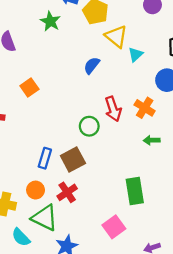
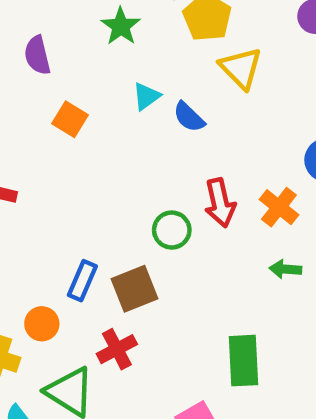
cyan triangle: (136, 54) -> (146, 96), moved
blue semicircle: (92, 65) -> (189, 117), turned -90
orange square: (29, 88) -> (70, 119), moved, turned -30
orange circle: (36, 190) -> (42, 324), moved

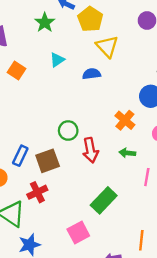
blue semicircle: (189, 117) -> (92, 74), moved, turned 126
red arrow: (220, 203) -> (90, 150), moved
green rectangle: (244, 361) -> (104, 200), turned 45

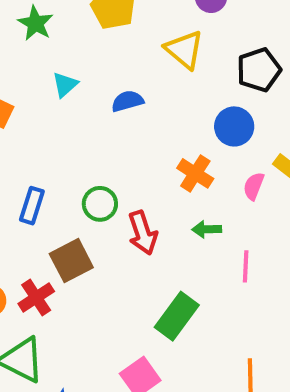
yellow triangle: (107, 46) -> (184, 50), moved
blue rectangle: (20, 156) -> (32, 206), moved
red cross: (37, 192) -> (36, 297), moved

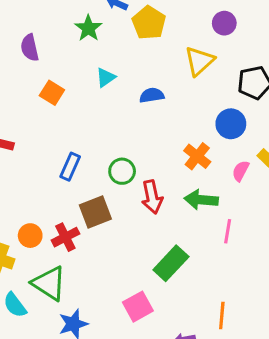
yellow triangle: (184, 50) -> (199, 61), turned 32
green arrow: (207, 229) -> (201, 200), size x1.5

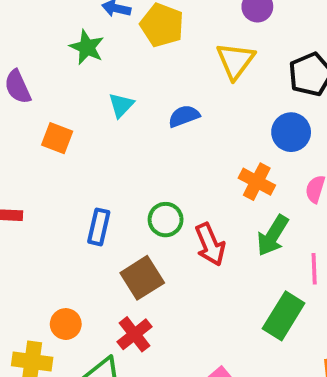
green arrow: (201, 200) -> (273, 236), turned -52
red cross: (65, 237) -> (134, 334), moved
green rectangle: (171, 263) -> (284, 316), moved

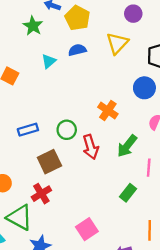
blue semicircle: (184, 116) -> (77, 50), moved
orange cross: (257, 182) -> (108, 111), moved
blue rectangle: (99, 227) -> (28, 130), turned 54
green rectangle: (284, 316) -> (128, 193), size x0.7

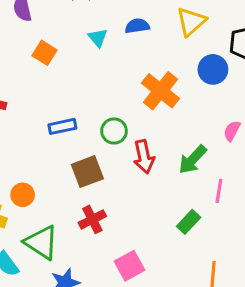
cyan triangle: (49, 61) -> (98, 38), turned -35
blue circle: (144, 88) -> (213, 69), moved
orange cross: (108, 111) -> (160, 91), moved, size x1.4
red cross: (41, 194) -> (92, 219), moved

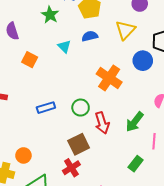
brown square: (87, 172) -> (79, 144), moved

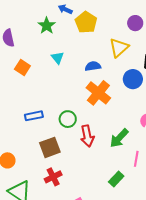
blue semicircle: (90, 36) -> (93, 66), moved
brown square: (79, 144) -> (50, 147), moved

